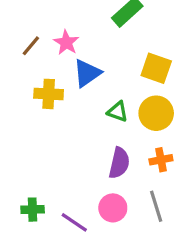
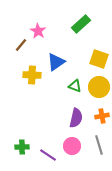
pink star: (66, 43) -> (38, 31), moved

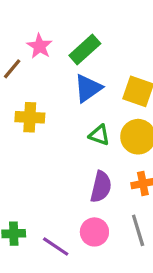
green rectangle: (81, 24) -> (85, 49), moved
blue triangle: (56, 62) -> (88, 88), moved

